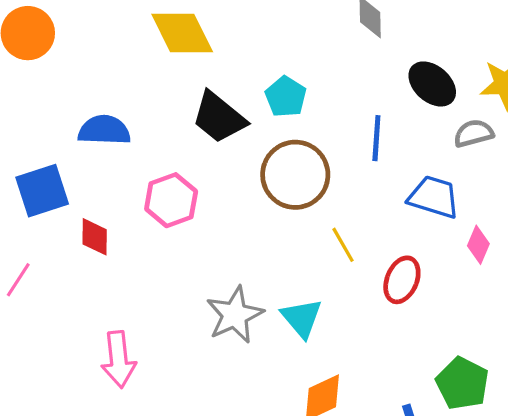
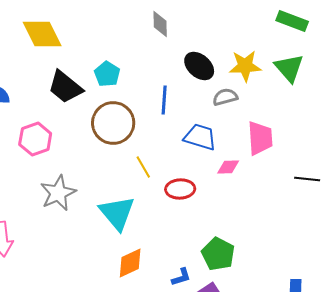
pink diamond: (478, 245) -> (228, 167), turned 65
red ellipse: (402, 280) -> (180, 189), turned 64
gray star: (235, 315) -> (58, 193), moved
cyan triangle: (302, 318) -> (117, 213), size x1.4

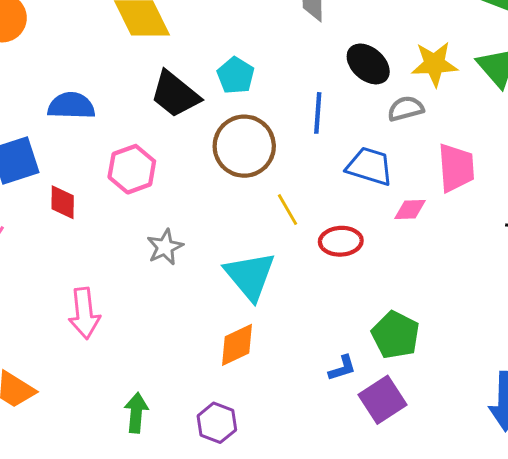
gray star: (58, 193) -> (165, 247), size x0.7
orange diamond: (130, 263) -> (237, 345), moved

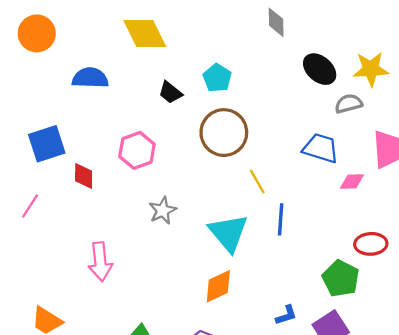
black trapezoid: (175, 94) -> (170, 92), size x0.6
blue semicircle: (71, 106) -> (90, 78), moved
blue line: (318, 113) -> (281, 219), moved
red ellipse: (341, 241) -> (371, 244), moved
blue L-shape: (342, 368) -> (286, 315), moved

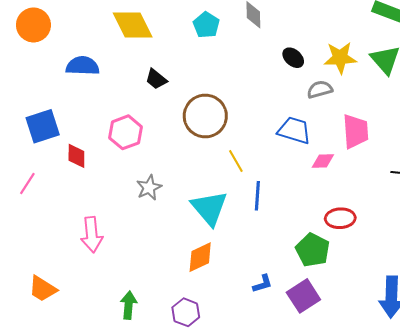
black ellipse: (320, 69) -> (293, 58), size x0.7
cyan pentagon: (217, 78) -> (206, 25), moved

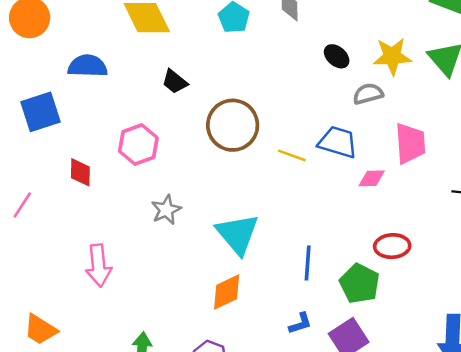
blue square: (43, 126) -> (40, 112), moved
yellow line: (236, 161) -> (292, 155), moved, turned -40
blue line: (257, 196) -> (308, 263), moved

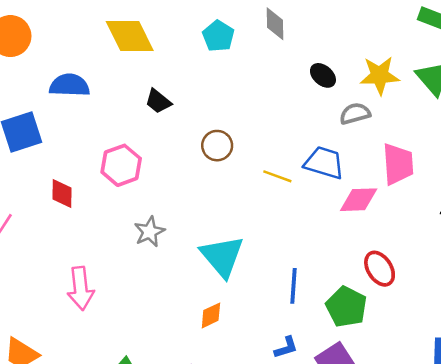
brown circle: (233, 125) -> (217, 146), size x0.6
pink diamond: (372, 178) -> (359, 200), size x1.4
red ellipse: (392, 246) -> (380, 269), turned 60
orange diamond: (227, 292) -> (211, 315), size x0.7

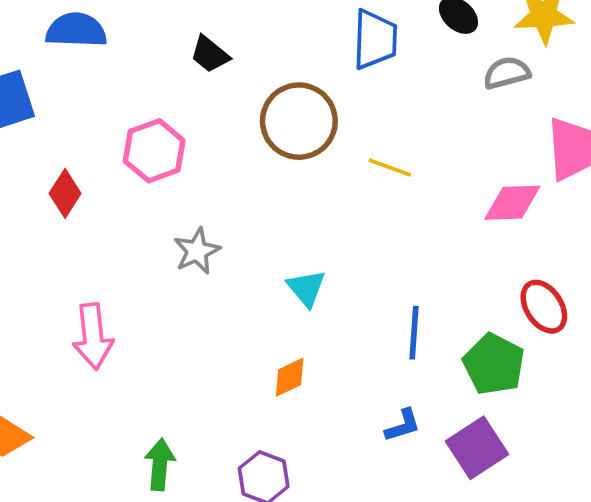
brown circle: (217, 146) -> (299, 121), size x1.6
blue trapezoid: (324, 163) -> (375, 39), moved, turned 75
red diamond: (62, 194) -> (65, 193), turned 32
cyan triangle: (222, 256) -> (306, 288), size x0.6

